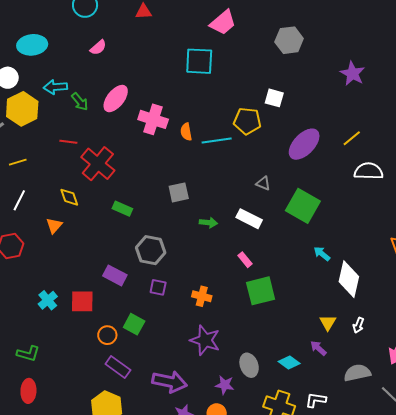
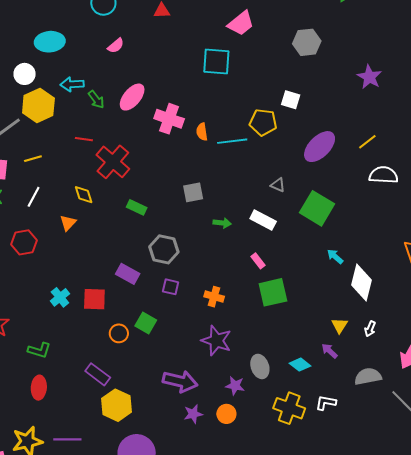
purple rectangle: (118, 367) -> (98, 374), moved

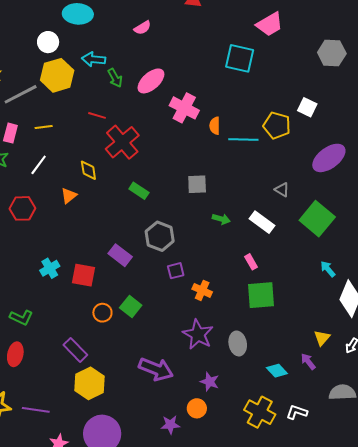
purple square: (171, 287) -> (176, 271), moved, turned -36
gray ellipse: (260, 366) -> (238, 343), moved
purple star: (193, 414) -> (170, 425), moved

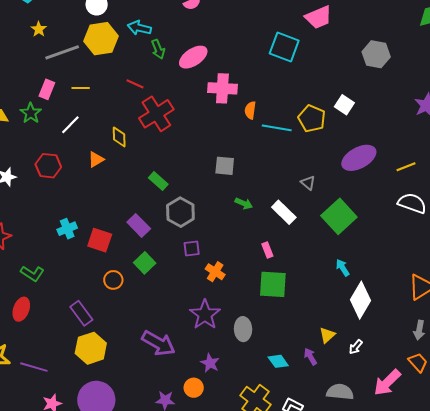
pink cross: (184, 108) -> (222, 88), turned -32
green rectangle: (139, 191) -> (158, 181), moved
green square: (131, 306) -> (145, 263), moved

